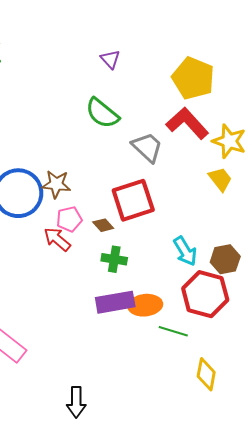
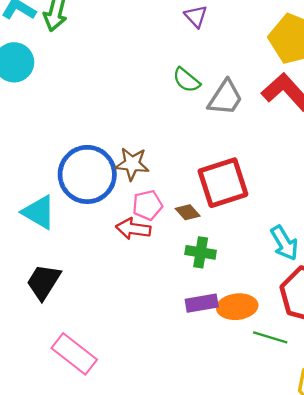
green semicircle: (102, 113) -> (186, 80), size x0.7
gray trapezoid: (147, 147) -> (225, 98), moved, turned 80
red arrow: (57, 239) -> (133, 229), turned -32
purple rectangle: (115, 302) -> (202, 303), size x0.7

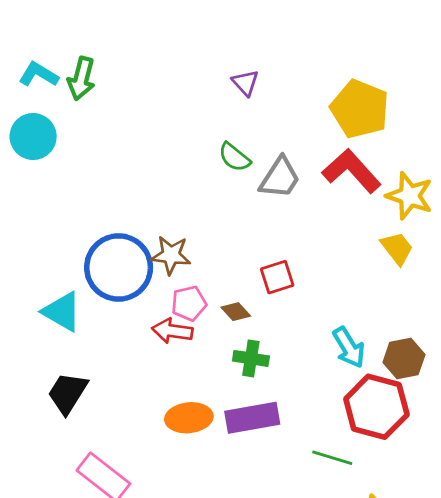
red square: (223, 183) -> (277, 277), size x0.6
purple rectangle: (202, 303) -> (252, 418), size x1.4
orange ellipse: (237, 307) -> (189, 418), moved

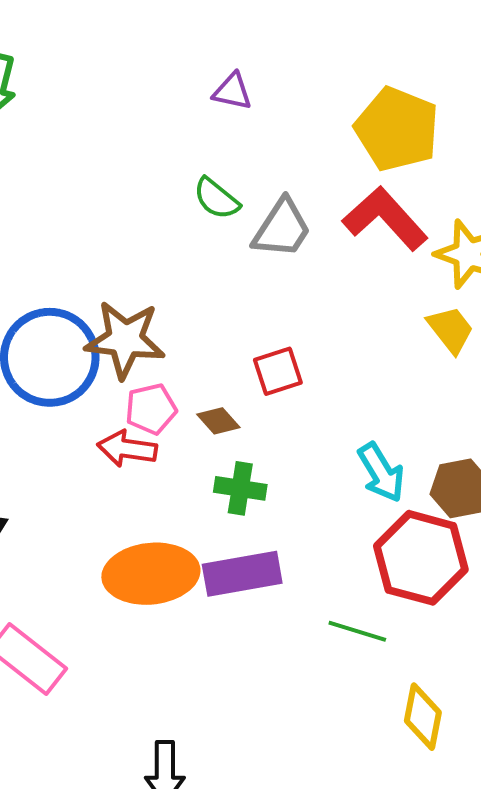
purple triangle: (245, 83) -> (232, 91), turned -36
brown star: (171, 255) -> (125, 339), size x1.4
orange ellipse: (189, 418) -> (151, 574), size x1.4

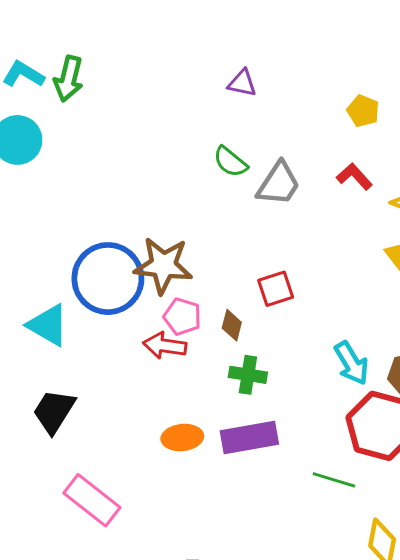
yellow pentagon: (397, 129) -> (363, 111), size x0.5
red L-shape: (385, 218) -> (354, 176), size x0.6
pink pentagon: (151, 409) -> (182, 316), turned 30
brown diamond: (218, 421) -> (232, 325), turned 56
orange ellipse: (151, 574) -> (182, 438), size x0.6

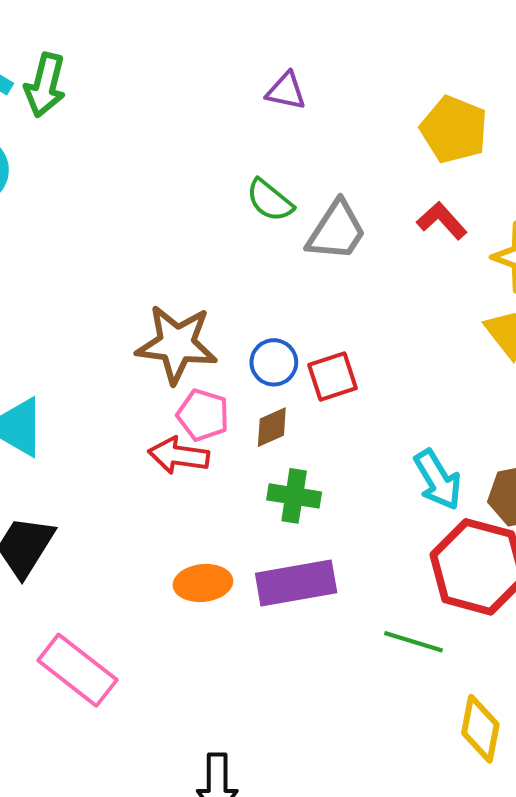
yellow pentagon: (363, 111) -> (454, 130), size x1.5
blue circle: (108, 279) -> (274, 362), moved, size x0.5
brown diamond: (232, 325) -> (272, 427), turned 52

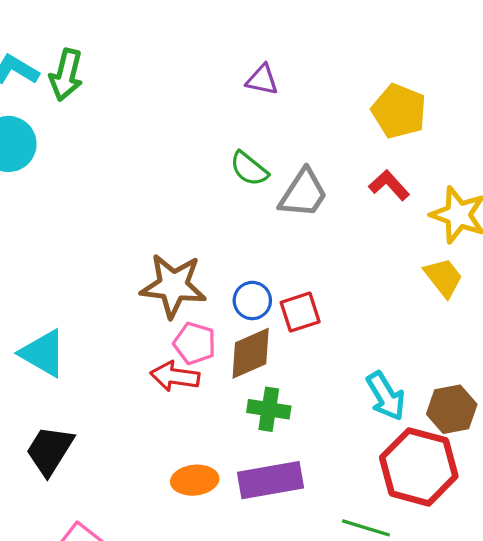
brown diamond: (272, 427) -> (251, 353), size x1.6

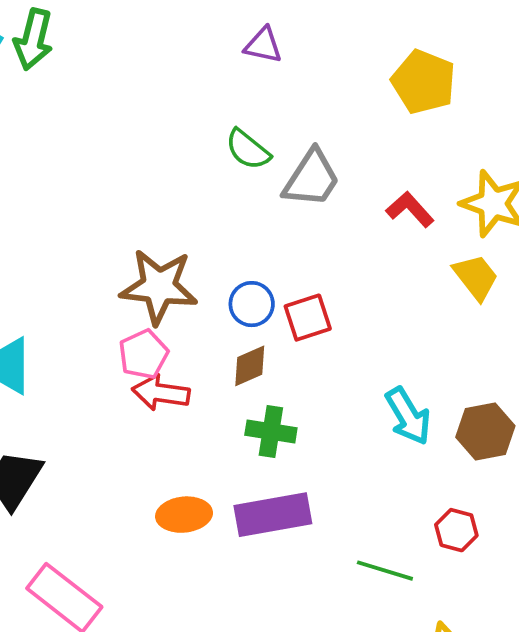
red L-shape: (389, 185) -> (410, 209), moved
pink pentagon: (195, 343) -> (143, 354), moved, turned 30
brown diamond: (251, 353) -> (250, 366), size x0.7
red hexagon: (419, 467) -> (456, 530), moved, size x0.5

